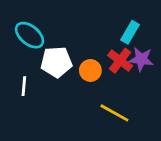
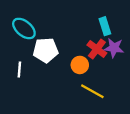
cyan rectangle: (130, 32) -> (105, 26), turned -48
orange circle: (90, 70) -> (80, 65), moved

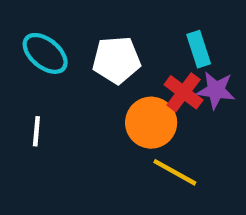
white pentagon: (46, 50) -> (116, 60), moved
orange circle: (80, 65) -> (151, 123), size x1.5

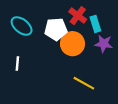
red cross: (184, 92) -> (78, 16), moved
orange circle: (151, 123) -> (72, 44), moved

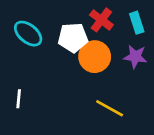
cyan rectangle: (95, 24) -> (137, 23), moved
white line: (17, 63) -> (19, 99), moved

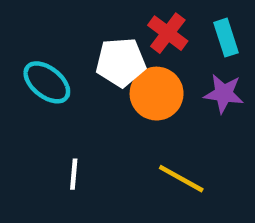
cyan ellipse: (28, 34) -> (47, 82), moved
white line: (19, 99) -> (74, 174), moved

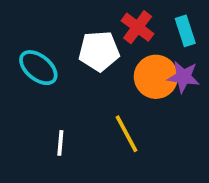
orange circle: (157, 94) -> (156, 77), moved
yellow line: (181, 179) -> (127, 134), moved, turned 33

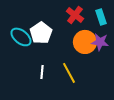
white pentagon: (99, 51) -> (41, 33), moved, turned -30
white line: (60, 143) -> (42, 72), moved

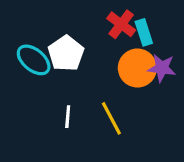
cyan rectangle: (101, 17) -> (144, 32), moved

